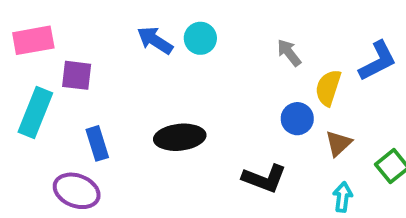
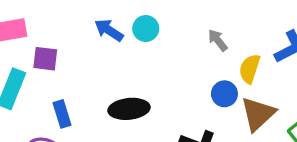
brown triangle: (338, 143) -> (258, 114), size x1.6

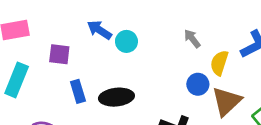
cyan circle: (146, 29) -> (126, 41), moved
purple square: (45, 59) -> (59, 54), moved
blue rectangle: (62, 114) -> (78, 91), moved

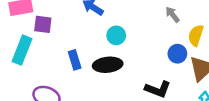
cyan circle: (126, 41) -> (116, 35), moved
purple square: (59, 54) -> (43, 24), moved

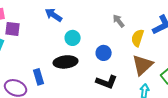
blue circle: (177, 54) -> (104, 53), moved
blue rectangle: (75, 60) -> (39, 77), moved

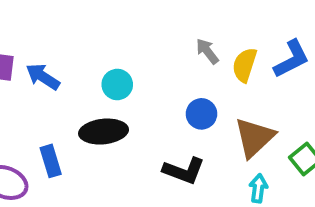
blue arrow: (54, 15) -> (43, 77), moved
yellow semicircle: (138, 38) -> (245, 65), moved
blue circle: (104, 53) -> (201, 114), moved

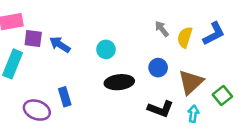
black ellipse: (104, 132) -> (119, 82), moved
black L-shape: (184, 171) -> (161, 109), moved

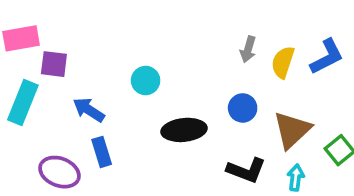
gray arrow: (162, 29) -> (248, 49), turned -126
blue arrow: (60, 45) -> (89, 110), moved
cyan circle: (106, 49) -> (146, 81), moved

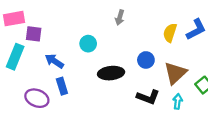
gray arrow: (248, 49) -> (120, 17), moved

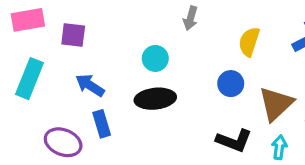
yellow semicircle: (170, 33) -> (249, 42), moved
purple square: (34, 34) -> (73, 35), moved
cyan circle: (88, 44) -> (155, 58), moved
black ellipse: (111, 73) -> (155, 99), moved

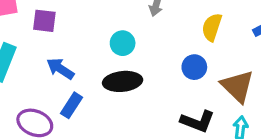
brown triangle: (276, 104) -> (237, 86), turned -33
blue rectangle: (102, 124) -> (72, 105), turned 50

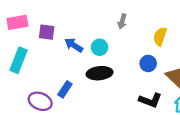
blue arrow: (60, 69) -> (74, 45), moved

